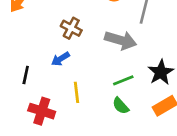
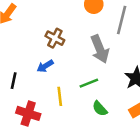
gray arrow: (121, 40) -> (100, 49), turned 52
green line: (123, 80) -> (89, 83), moved

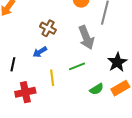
green semicircle: (100, 109) -> (97, 89), moved, turned -80
red cross: (28, 113) -> (25, 92), turned -30

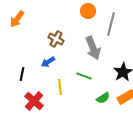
green line: (77, 66) -> (84, 76), turned 42
red cross: (25, 92) -> (34, 101), turned -36

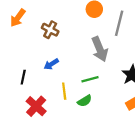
brown cross: (56, 39) -> (50, 30), moved
green line: (84, 76) -> (90, 79), turned -35
green semicircle: (103, 98) -> (85, 101), moved

